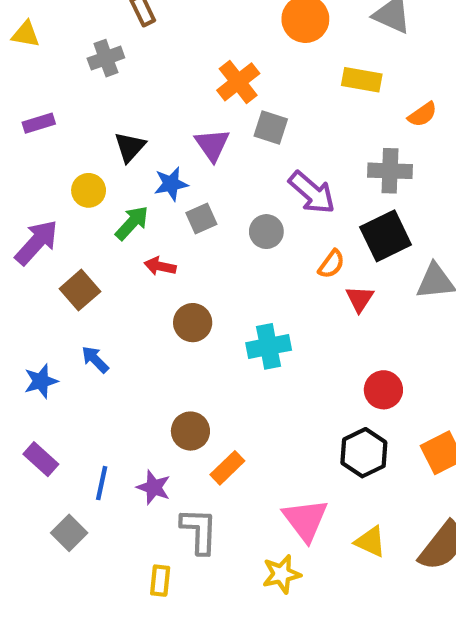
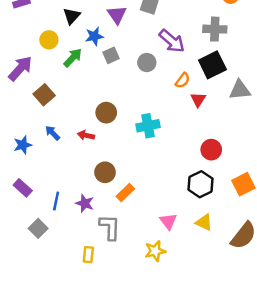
red arrow: (160, 266) -> (86, 135), moved
pink triangle: (305, 520) -> (168, 221), size x0.7
yellow triangle: (370, 542) -> (204, 222), moved

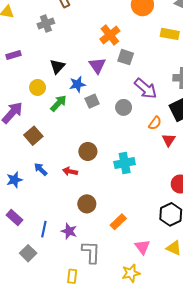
orange rectangle: (125, 193) -> (118, 222), moved

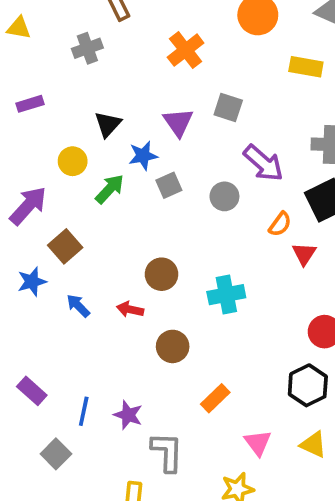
orange cross: (110, 35) -> (186, 50), moved
blue star: (14, 180) -> (32, 282), moved
brown circle: (87, 204) -> (173, 346), moved

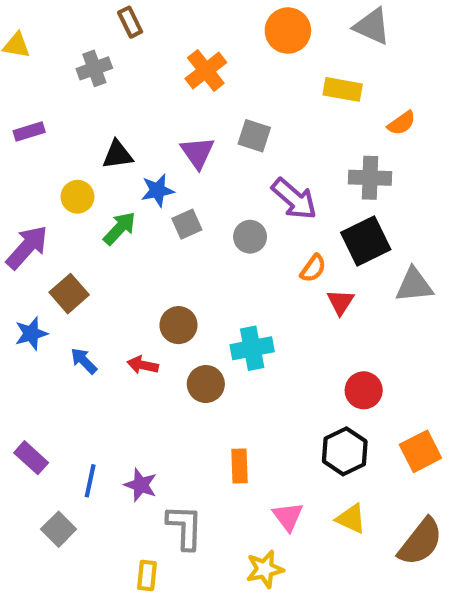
black triangle: (108, 124) -> (117, 155), turned 40
brown circle: (173, 346) -> (206, 384), moved
orange rectangle: (215, 398) -> (239, 466), turned -48

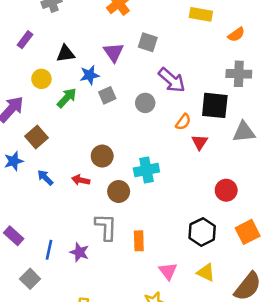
purple rectangle: (29, 132) -> (25, 40), moved, turned -36
gray cross: (370, 178) -> (239, 74), moved
black square: (366, 241) -> (215, 105), turned 32
red circle: (364, 390) -> (226, 190), moved
gray L-shape: (185, 527) -> (106, 227), moved

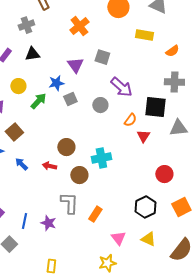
black triangle: (65, 54) -> (32, 54), moved
orange rectangle: (139, 241) -> (95, 214), turned 35

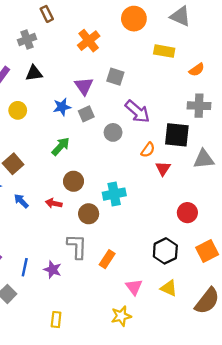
gray square: (70, 99) -> (86, 114), moved
green arrow: (38, 101) -> (61, 146), moved

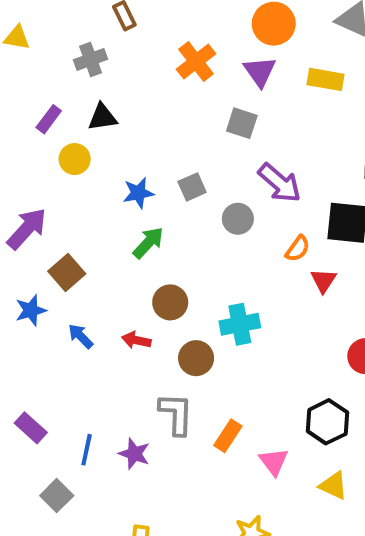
purple triangle: (84, 86) -> (260, 71), moved
blue star: (62, 107) -> (138, 193), moved
yellow circle: (18, 110) -> (75, 159), moved
pink triangle: (134, 287) -> (274, 462), moved

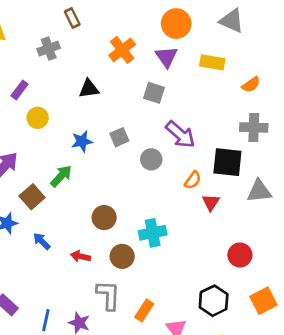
black triangle: (102, 117) -> (89, 89), moved
green arrow: (148, 243) -> (61, 176), moved
red arrow: (136, 340) -> (81, 256), moved

